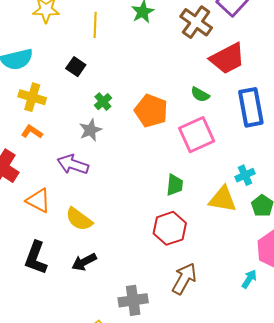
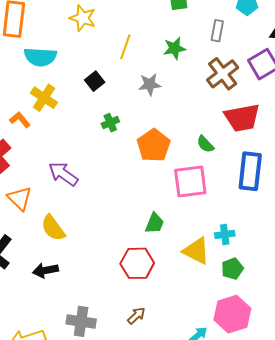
gray star: (90, 130) -> (150, 84), moved
orange L-shape: (32, 132) -> (20, 120), moved
brown arrow: (184, 279) -> (136, 316), size x0.6

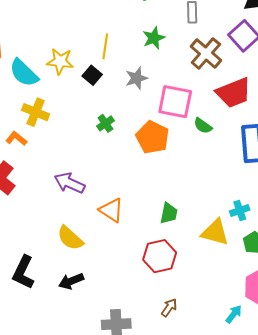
yellow star: (83, 18) -> (60, 61), moved
cyan semicircle: (40, 57) -> (24, 73), turned 52
black square: (95, 81) -> (92, 75), moved
pink square: (190, 182) -> (175, 102), moved, turned 30
orange triangle: (20, 198) -> (111, 210), moved

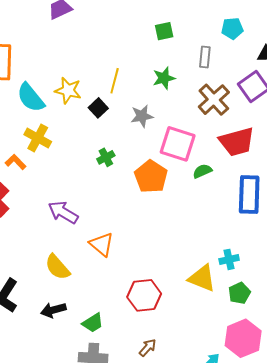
green semicircle: (203, 126) -> (202, 171), turned 114
green trapezoid: (169, 213) -> (93, 323), moved, turned 40

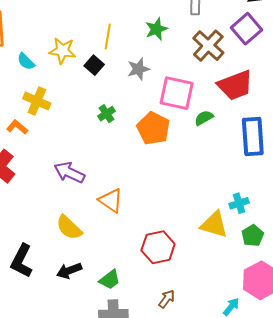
cyan semicircle: (31, 98) -> (26, 61), size x0.6

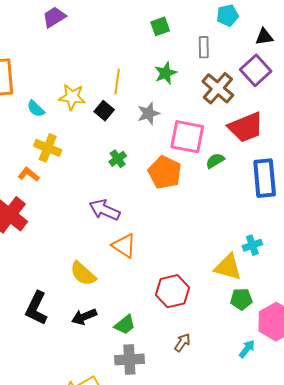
purple arrow: (69, 172) -> (104, 210), moved
green pentagon: (253, 236) -> (241, 299), moved, turned 30

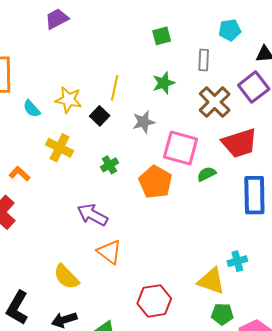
yellow cross: (48, 148) -> (60, 148), moved

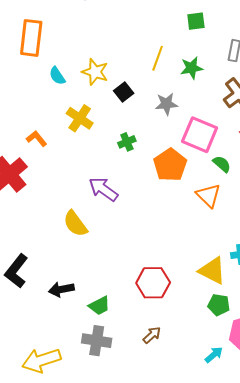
yellow line: (115, 88) -> (158, 58), moved
green semicircle: (206, 174) -> (222, 164), turned 60
orange triangle: (109, 252) -> (208, 195), moved
yellow semicircle: (66, 277) -> (75, 224), moved

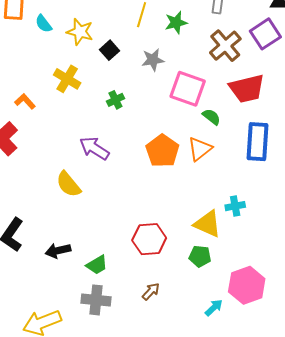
cyan semicircle: (57, 76) -> (43, 24), moved
orange pentagon: (170, 165) -> (162, 151), moved
orange triangle: (208, 195) -> (200, 149), turned 40
green pentagon: (219, 305) -> (200, 256), moved

